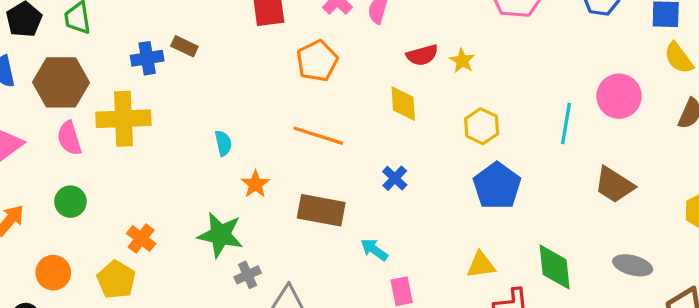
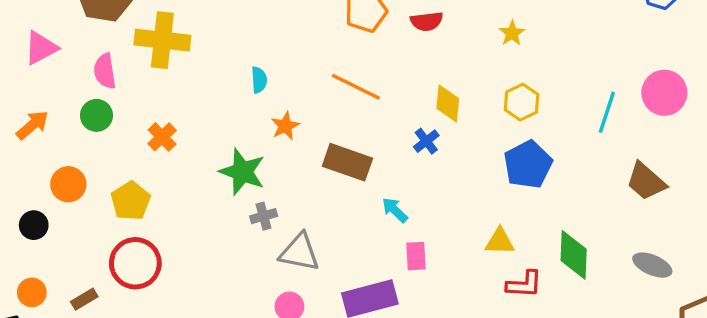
red semicircle: (422, 55) -> (427, 21), moved
yellow diamond: (403, 104) -> (448, 103), moved
pink semicircle: (69, 138) -> (105, 71), moved
orange cross: (141, 238) -> (162, 137), moved

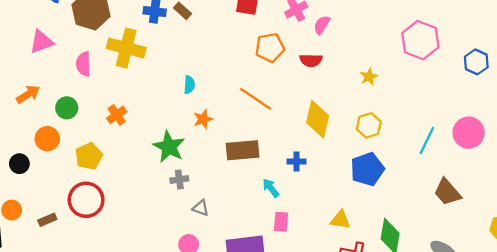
yellow diamond: (448, 103) -> (318, 119), size x1.4
green circle: (96, 115) -> (67, 108), moved
blue cross: (426, 141) -> (297, 161), moved, turned 30
brown rectangle: (347, 162) -> (243, 150), turned -32
gray triangle: (299, 252) -> (201, 208), size x0.6

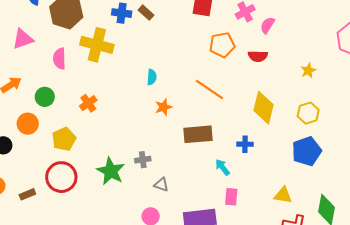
green star: (169, 147) -> (111, 171), moved

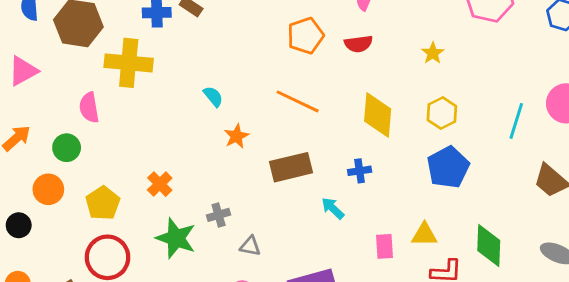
pink semicircle: (59, 59) -> (89, 108), moved
cyan semicircle: (152, 77) -> (213, 96), turned -35
orange cross: (88, 103) -> (160, 184), moved
pink rectangle: (231, 197) -> (384, 246), moved

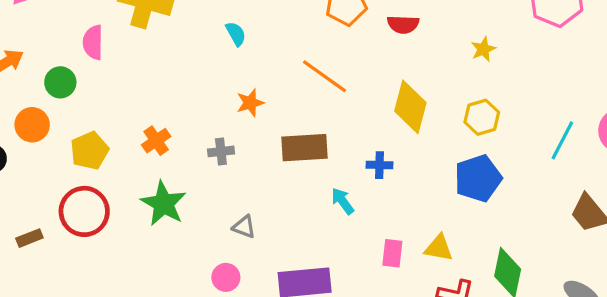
cyan semicircle: (213, 96) -> (236, 34), moved
gray cross: (219, 215) -> (221, 151), moved

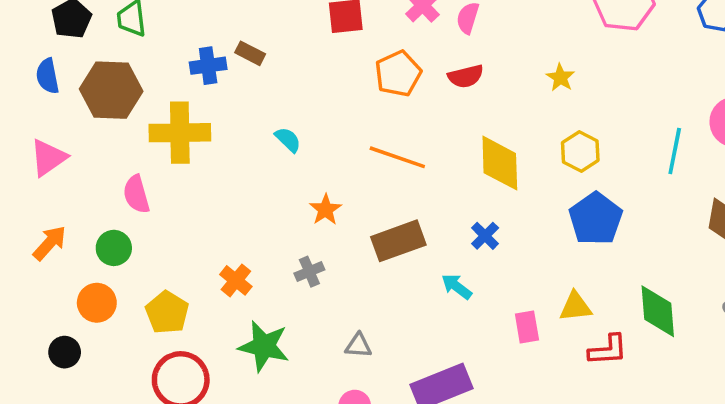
blue cross: (380, 165) -> (485, 236), turned -30

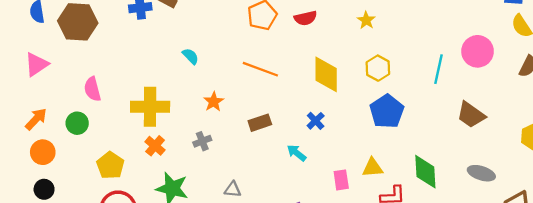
yellow cross: (180, 133) -> (150, 107), moved
brown rectangle: (398, 241) -> (260, 123), size x0.7
orange circle: (97, 303) -> (43, 152), moved

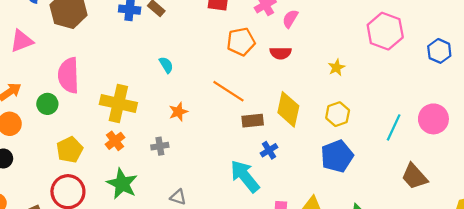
pink semicircle: (92, 89) -> (69, 75), size x1.5
brown rectangle: (260, 123) -> (253, 121), moved
cyan arrow: (297, 153) -> (245, 176), size x1.8

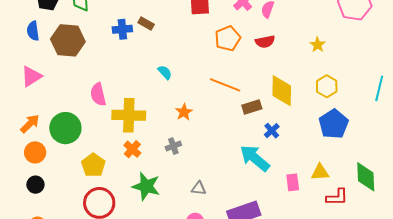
pink semicircle: (69, 75) -> (98, 94), moved, size x0.7
green circle: (47, 104) -> (65, 128), size x1.6

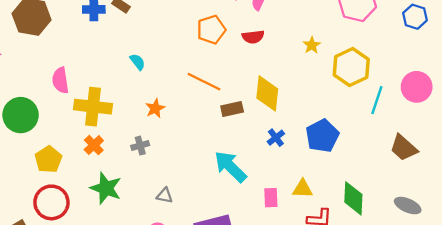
yellow hexagon: (327, 86) -> (351, 67), moved, size x1.5
blue cross: (272, 131) -> (276, 138), moved

